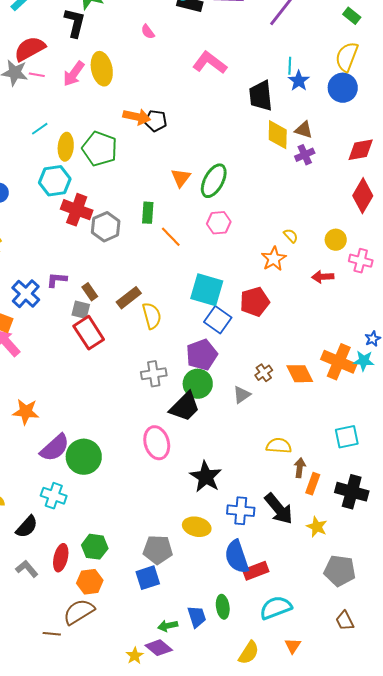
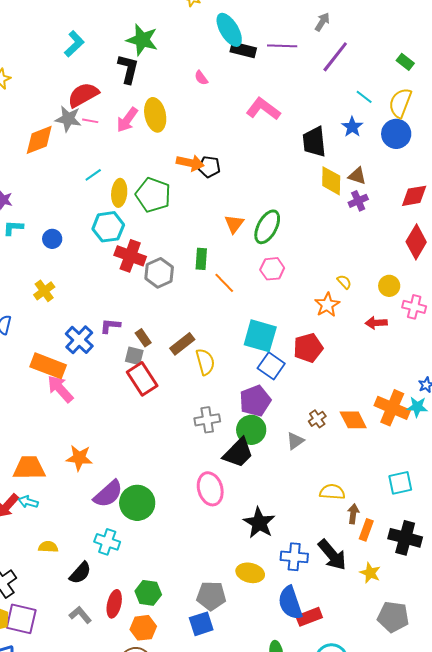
cyan line: (290, 66) -> (364, 97), moved, turned -54

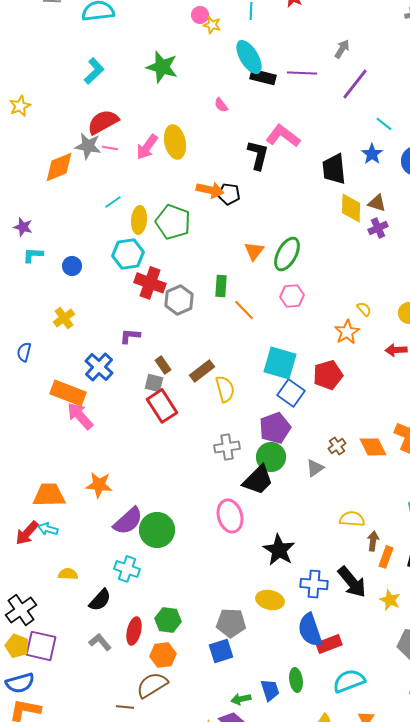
black L-shape: (128, 69) -> (258, 155), moved
purple L-shape: (110, 326) -> (130, 336), moved

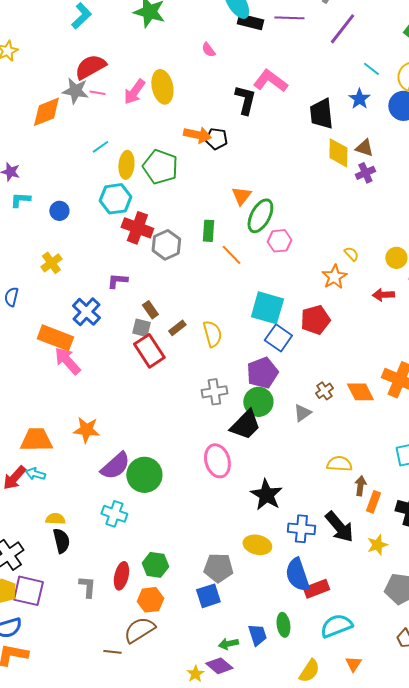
green ellipse: (287, 254) -> (260, 216), moved
brown rectangle: (202, 371) -> (177, 328), moved, size x0.7
black semicircle: (100, 600) -> (61, 541), moved, turned -55
yellow star: (390, 600) -> (377, 545), turned 30
gray L-shape: (100, 642) -> (87, 587), turned 45

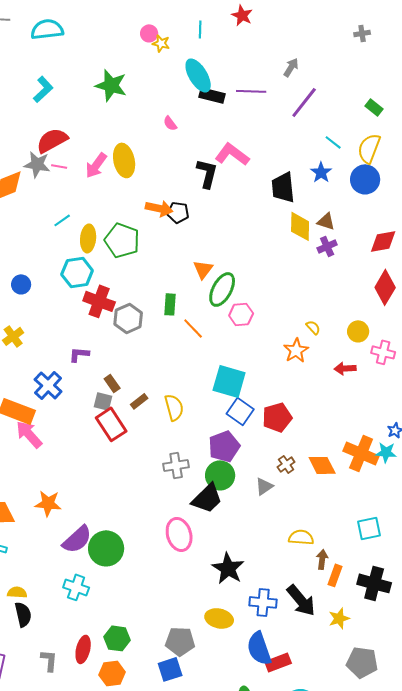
red pentagon: (315, 320) -> (277, 417), moved

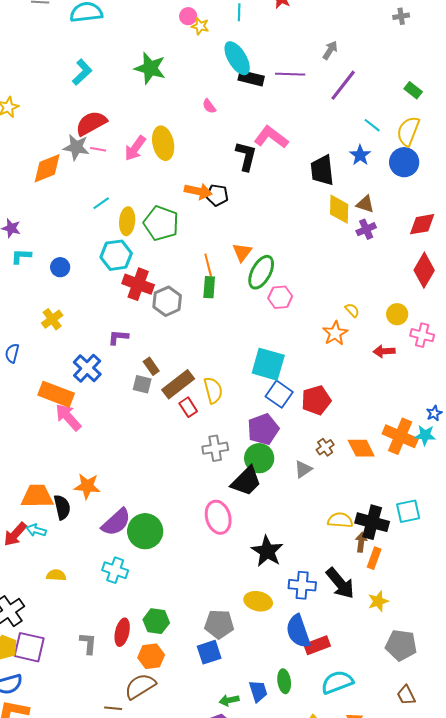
orange line: (193, 328) -> (208, 265), moved, turned 30
brown rectangle: (139, 401) -> (178, 384), size x1.8
red rectangle: (111, 424) -> (188, 407), moved, size x0.6
black cross: (374, 583) -> (372, 522), moved
black semicircle: (23, 614) -> (62, 507), moved

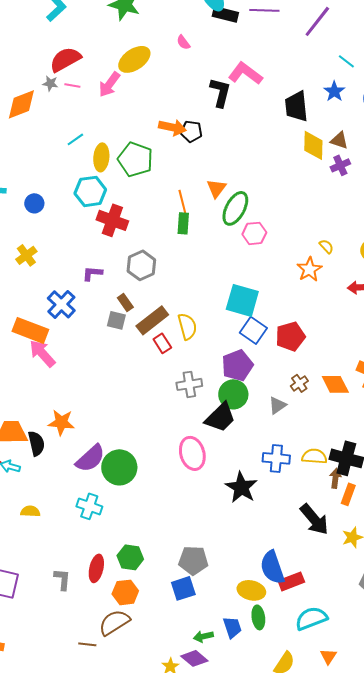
yellow ellipse: (163, 143) -> (134, 59), moved, turned 68
gray star: (76, 147) -> (50, 83), size x0.6
gray hexagon: (167, 301) -> (141, 265), moved
blue cross: (302, 585) -> (276, 458), moved
yellow ellipse: (258, 601) -> (251, 590), moved

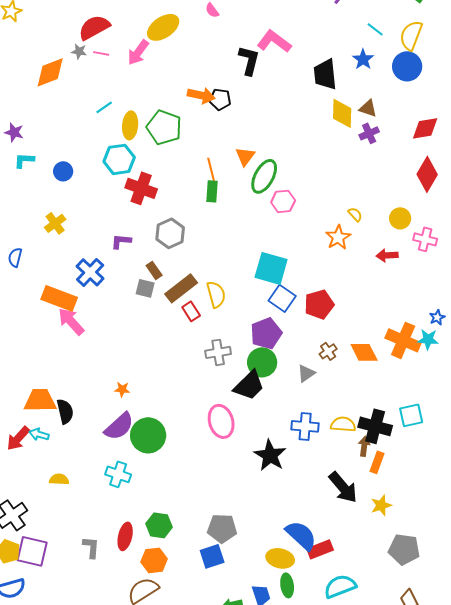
orange star: (61, 422) -> (122, 389), moved, size x0.6
blue semicircle: (272, 567) -> (301, 535), turned 152

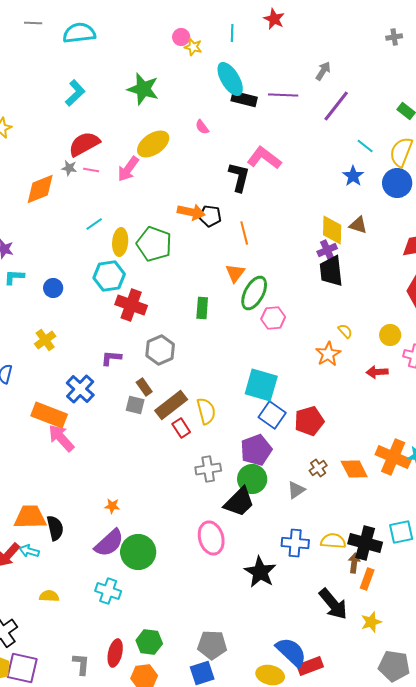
black trapezoid: (325, 74) -> (331, 271), moved
purple cross: (369, 133) -> (327, 250), moved
orange line: (211, 169) -> (244, 233), moved

